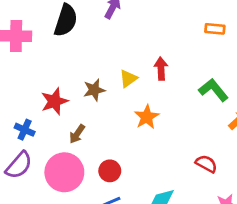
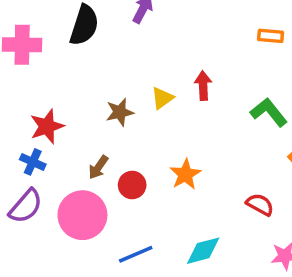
red star: (54, 101) -> (47, 126), moved
orange star: (147, 117) -> (185, 174), moved
red circle: (110, 171) -> (132, 185), moved

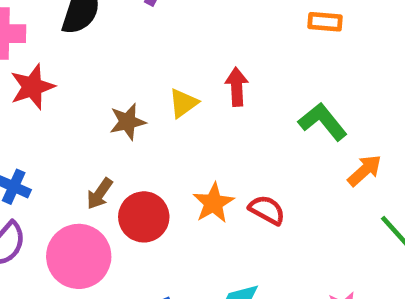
red star: (47, 126) -> (32, 87), moved
red circle: (132, 185) -> (144, 217), size x1.4
red semicircle: (260, 205) -> (267, 210), moved

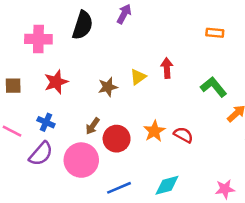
red star: (32, 87) -> (56, 82), moved

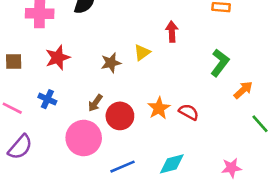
red arrow: (167, 68) -> (172, 32), moved
green L-shape: (214, 87) -> (220, 63), turned 76
purple semicircle: (41, 154) -> (20, 147), moved

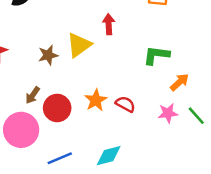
yellow triangle: (142, 52) -> (79, 45), size x1.5
green L-shape: (220, 63) -> (156, 55), turned -120
pink star: (231, 168) -> (168, 113), moved

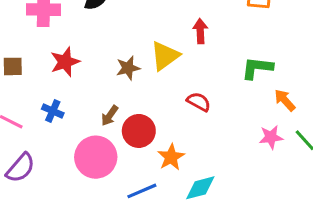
orange arrow: (179, 82) -> (285, 100), turned -90
orange star: (96, 100) -> (171, 157), moved
red semicircle: (125, 104) -> (199, 102), moved

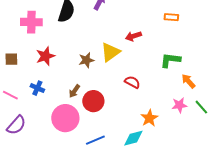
red arrow: (200, 31) -> (133, 36), turned -105
orange star: (171, 157) -> (149, 118), moved

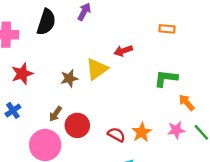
red semicircle: (132, 82) -> (116, 135), moved
blue cross: (37, 88) -> (13, 110), turned 32
orange star: (149, 118) -> (142, 132), moved

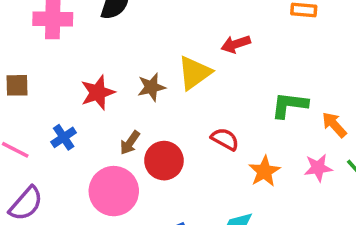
red star: (22, 74) -> (98, 92), moved
green L-shape: (166, 78) -> (289, 105), moved
red semicircle: (116, 135) -> (225, 139), moved

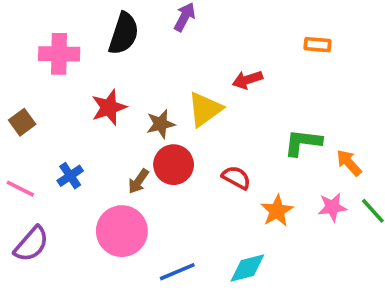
brown square: (17, 85) -> (22, 122), turned -35
red star: (98, 92) -> (109, 107), moved
red circle: (164, 161) -> (174, 165), moved

